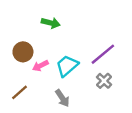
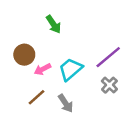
green arrow: (51, 23) -> (53, 24), turned 42
brown line: (19, 92) -> (36, 97), moved

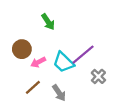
purple line: (108, 57) -> (83, 55), moved
cyan trapezoid: (71, 69) -> (63, 62), turned -95

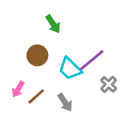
brown circle: (22, 49) -> (37, 55), moved
pink arrow: (38, 62) -> (18, 89), moved, turned -32

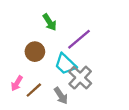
purple line: (92, 60) -> (79, 39), moved
gray cross: (109, 84) -> (80, 78), moved, size x1.5

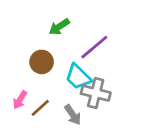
green arrow: (50, 22) -> (59, 27), turned 90
gray cross: (80, 78) -> (96, 93), turned -30

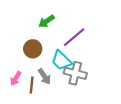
brown line: (40, 108) -> (32, 85), turned -42
gray arrow: (73, 115) -> (44, 76), moved

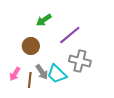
cyan trapezoid: (61, 60) -> (57, 74), moved
gray cross: (75, 73) -> (80, 61), moved

